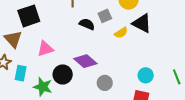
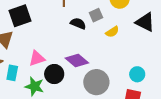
black triangle: (142, 23) -> (145, 22), moved
pink triangle: (45, 49) -> (37, 58), moved
gray circle: (105, 83) -> (96, 82), size x1.6

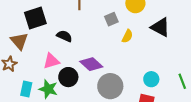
black semicircle: (78, 23) -> (64, 36), moved
yellow semicircle: (112, 32) -> (127, 36), turned -32
cyan rectangle: (12, 73) -> (26, 89), moved

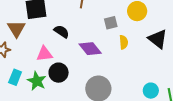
yellow semicircle: (127, 36) -> (124, 42), turned -40
purple diamond: (91, 64) -> (90, 49), moved
cyan circle: (151, 79) -> (151, 91), moved

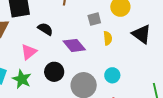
pink triangle: (44, 54) -> (29, 52), turned -30
black circle: (59, 73) -> (54, 72), moved
cyan circle: (151, 91) -> (112, 75), moved

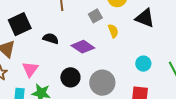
pink triangle: (29, 52) -> (30, 69), moved
cyan circle: (112, 75) -> (143, 64), moved

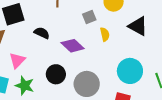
cyan circle: (143, 64) -> (130, 71), size x1.6

